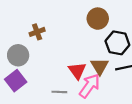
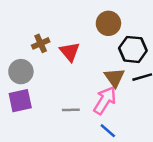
red triangle: (77, 71) -> (70, 52), moved
purple square: (16, 81) -> (20, 101), turned 30

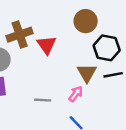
brown cross: (41, 43) -> (20, 35), size x1.5
pink arrow: (105, 100) -> (76, 94), size x0.6

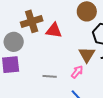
red triangle: (47, 45) -> (54, 30), turned -48

